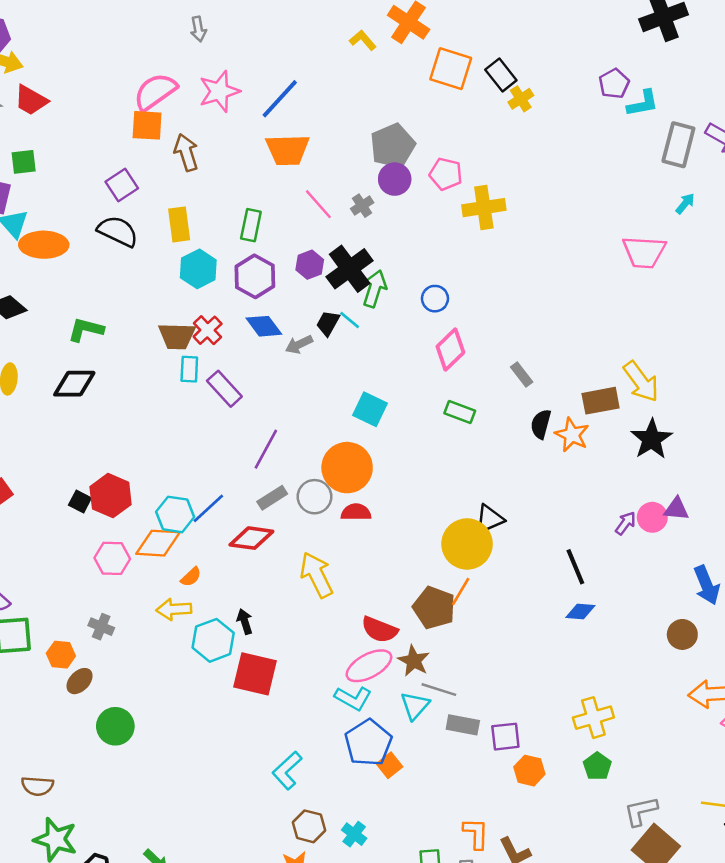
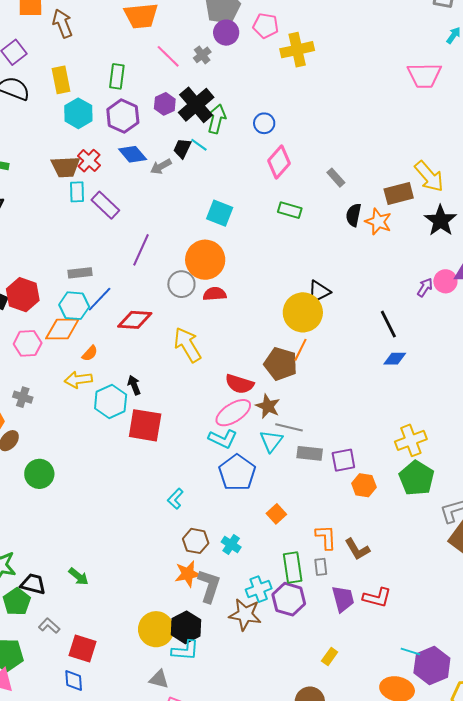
gray rectangle: (272, 498) -> (80, 273), moved, turned 30
orange square: (390, 765) -> (276, 514), moved
green pentagon: (597, 766) -> (417, 478), size x1.6
cyan L-shape: (287, 771) -> (175, 499), size x0.7

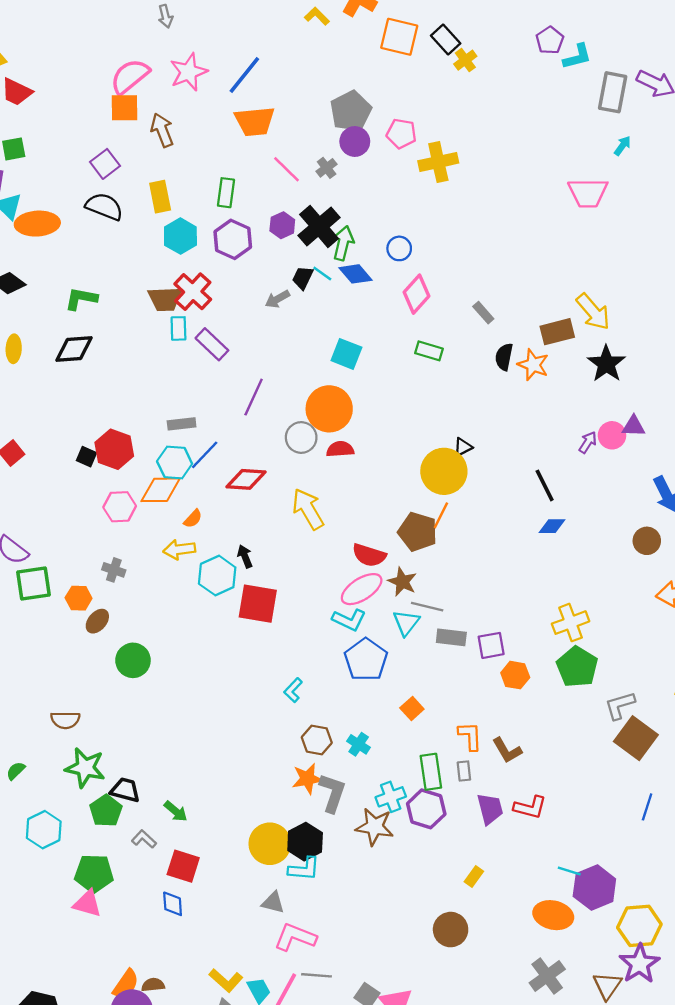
blue diamond: (133, 154) -> (355, 274), moved
red cross: (89, 161) -> (193, 292), size x1.4
black triangle: (319, 292) -> (463, 447), size x0.7
green arrow: (79, 577) -> (176, 811), moved

